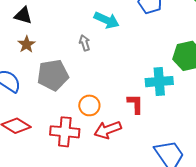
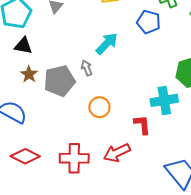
cyan arrow: (107, 20) -> (107, 44), turned -65
gray pentagon: (53, 75) -> (60, 81), moved
orange circle: (89, 105) -> (99, 107), moved

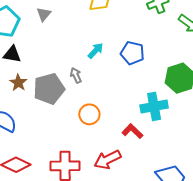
blue pentagon: (149, 22) -> (132, 53), moved
cyan arrow: (107, 44) -> (96, 51), size x0.7
red L-shape: (142, 125) -> (132, 131), turned -40

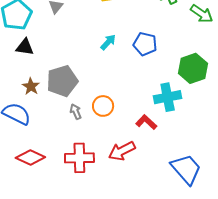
gray arrow: (76, 75) -> (76, 112), moved
brown star: (18, 83) -> (31, 86), moved

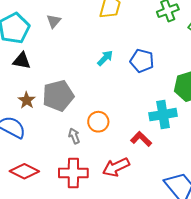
gray arrow: (76, 112) -> (74, 136), moved

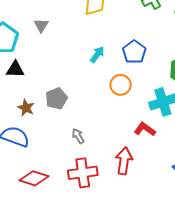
blue pentagon: (142, 61) -> (134, 52), turned 30
gray pentagon: (58, 96) -> (56, 99), size x0.7
orange circle: (98, 122) -> (121, 85), moved
red arrow: (116, 167) -> (124, 161), turned 132

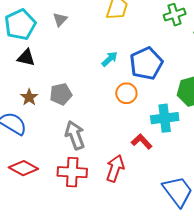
blue pentagon: (134, 52) -> (146, 63), size x1.4
gray arrow: (78, 136) -> (75, 135), size x1.8

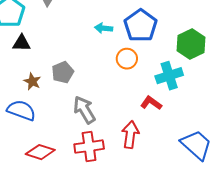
cyan arrow: (110, 59) -> (104, 28), turned -120

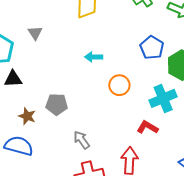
blue pentagon: (141, 26) -> (152, 48), moved, size x0.7
gray pentagon: (63, 72) -> (57, 104), turned 30
gray arrow: (84, 110) -> (82, 140), size x0.7

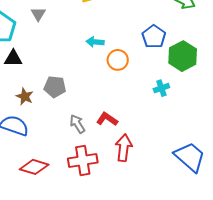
orange circle: (119, 85) -> (118, 60), moved
cyan cross: (163, 98) -> (161, 88), size x0.6
red L-shape: (147, 127) -> (107, 119), moved

